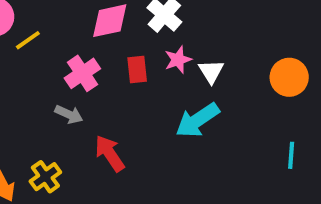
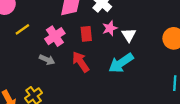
yellow line: (28, 40) -> (22, 29), moved
red arrow: (110, 153) -> (81, 62), moved

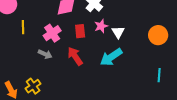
yellow line: (22, 29) -> (23, 27), turned -56

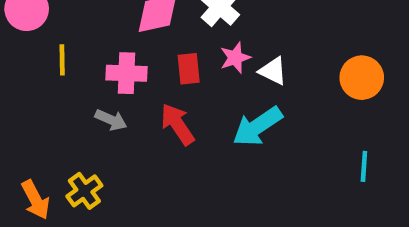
white triangle: (118, 32) -> (273, 71), turned -32
pink cross: (52, 33) -> (126, 73), turned 36

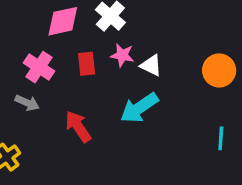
pink star: (235, 58) -> (122, 55), turned 30
pink cross: (126, 73) -> (39, 67), turned 32
red arrow: (178, 124) -> (78, 127), moved

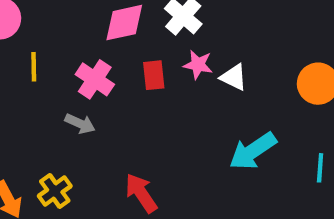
cyan arrow: (139, 108) -> (253, 151), moved
red arrow: (78, 127) -> (141, 193), moved

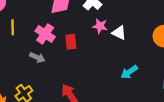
red rectangle: (154, 75) -> (71, 42), moved
cyan arrow: (253, 151) -> (129, 72), size x0.7

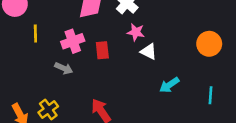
white triangle: (119, 33) -> (149, 52), moved
pink cross: (45, 34) -> (73, 41), turned 36

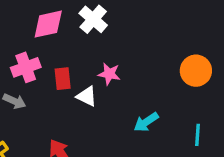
pink star: (136, 32) -> (109, 74), moved
white triangle: (149, 52) -> (87, 96), moved

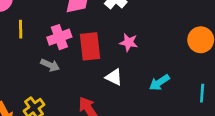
red rectangle: (63, 79) -> (90, 46), size x1.5
white triangle: (87, 96) -> (114, 77), moved

